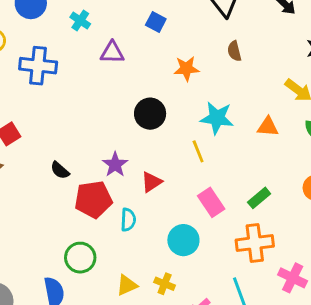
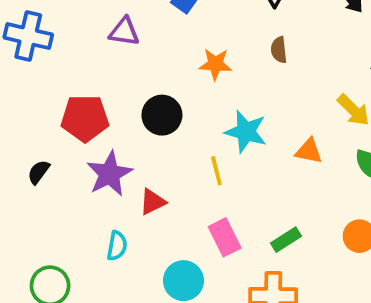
purple star: (115, 164) -> (109, 174), size x1.4
black semicircle: (60, 170) -> (39, 172), turned 78
red pentagon: (93, 199) -> (85, 118), moved

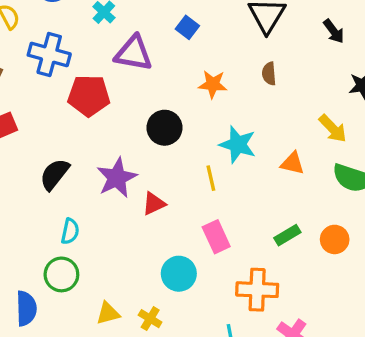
purple triangle: (124, 32) -> (134, 53), size x1.4
red pentagon: (85, 118) -> (89, 96), moved
black semicircle: (39, 172) -> (55, 174), size x1.5
green rectangle: (286, 240) -> (287, 235), moved
cyan semicircle: (117, 246) -> (70, 231), moved

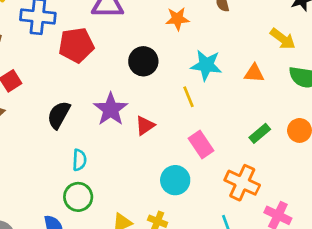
orange cross: (257, 290) -> (242, 183), turned 32

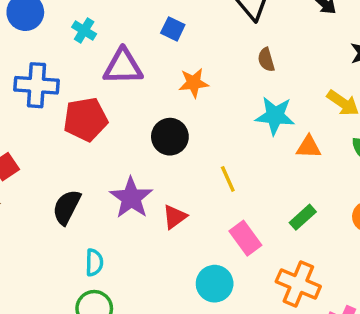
orange star: (177, 19) -> (194, 83), moved
cyan star: (206, 65) -> (275, 116), moved
green rectangle: (260, 133) -> (303, 217), moved

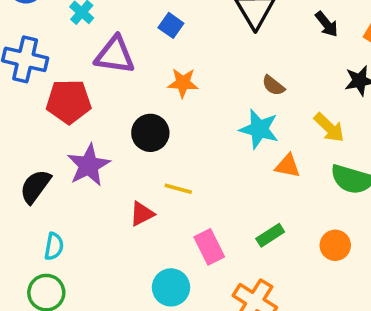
brown semicircle: (266, 60) -> (273, 85), moved, turned -45
yellow line: (228, 179) -> (178, 189), moved, turned -60
purple star: (131, 198) -> (89, 165), moved

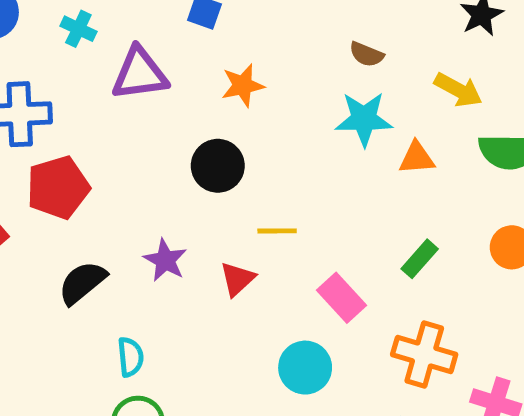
red pentagon: (69, 102) -> (58, 187), moved
purple star: (89, 165) -> (165, 260), moved, size x0.7
black semicircle: (35, 186) -> (82, 283), turned 30

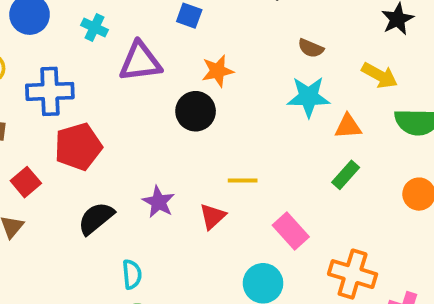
black circle: (218, 166) -> (196, 111), moved
green rectangle: (420, 259) -> (346, 175), moved

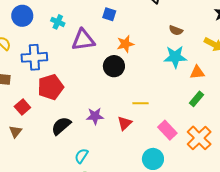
purple star: (159, 202) -> (95, 116), turned -30
cyan semicircle: (132, 274) -> (81, 156), turned -140
orange cross: (353, 274) -> (199, 138), moved, turned 30

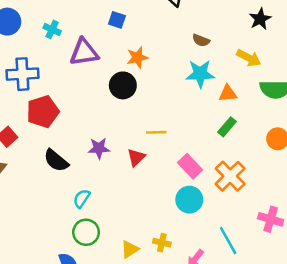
black semicircle: (61, 126) -> (56, 161), turned -100
cyan circle: (153, 159) -> (189, 200), moved

